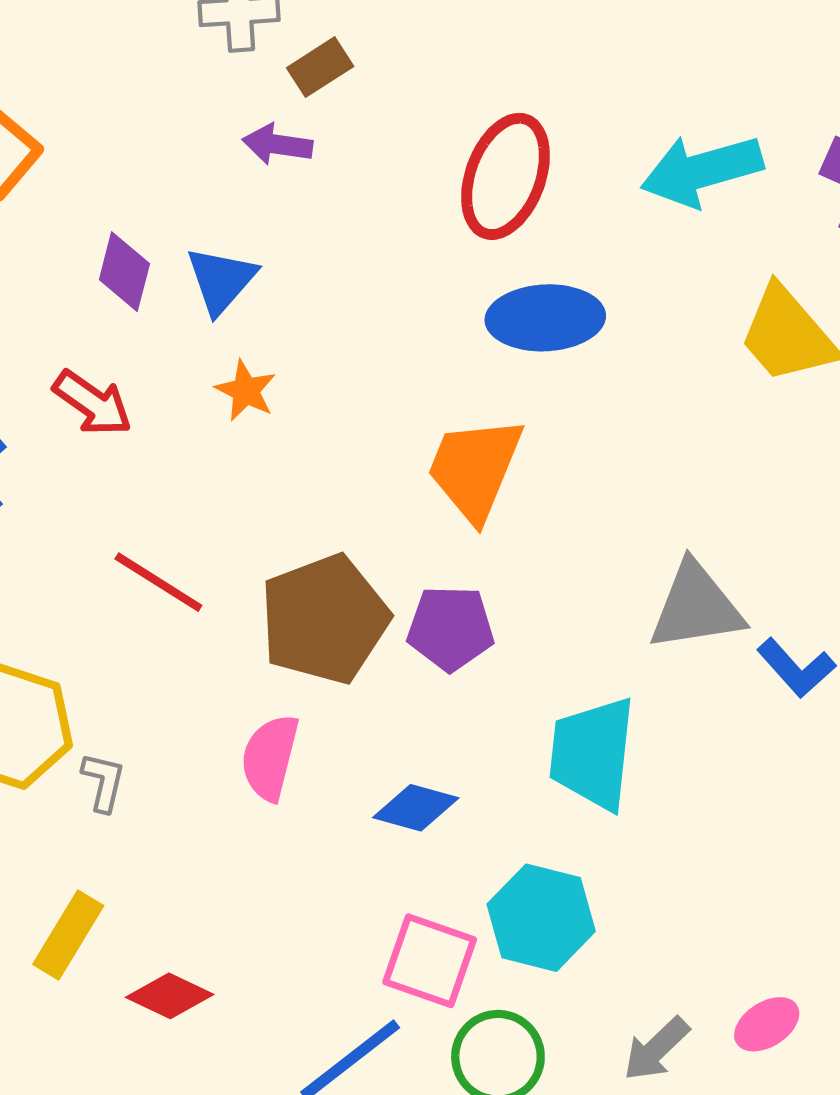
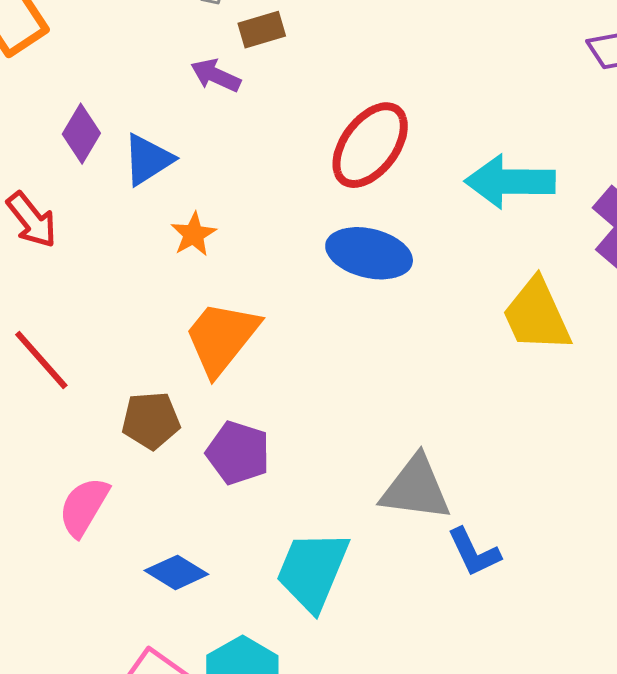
orange star: (246, 391) -> (193, 234), moved
orange trapezoid: (475, 469) -> (222, 338), moved
brown pentagon: (324, 619) -> (151, 420), size x0.6

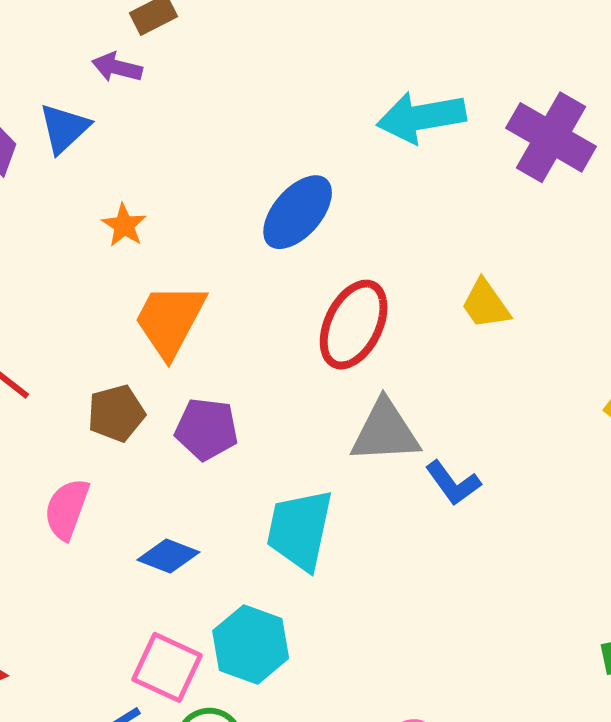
red ellipse: (370, 145) -> (354, 325), moved
blue triangle: (148, 160) -> (64, 128), moved
blue ellipse: (369, 253) -> (298, 212), turned -52
yellow trapezoid: (537, 315) -> (485, 304), moved, size x0.7

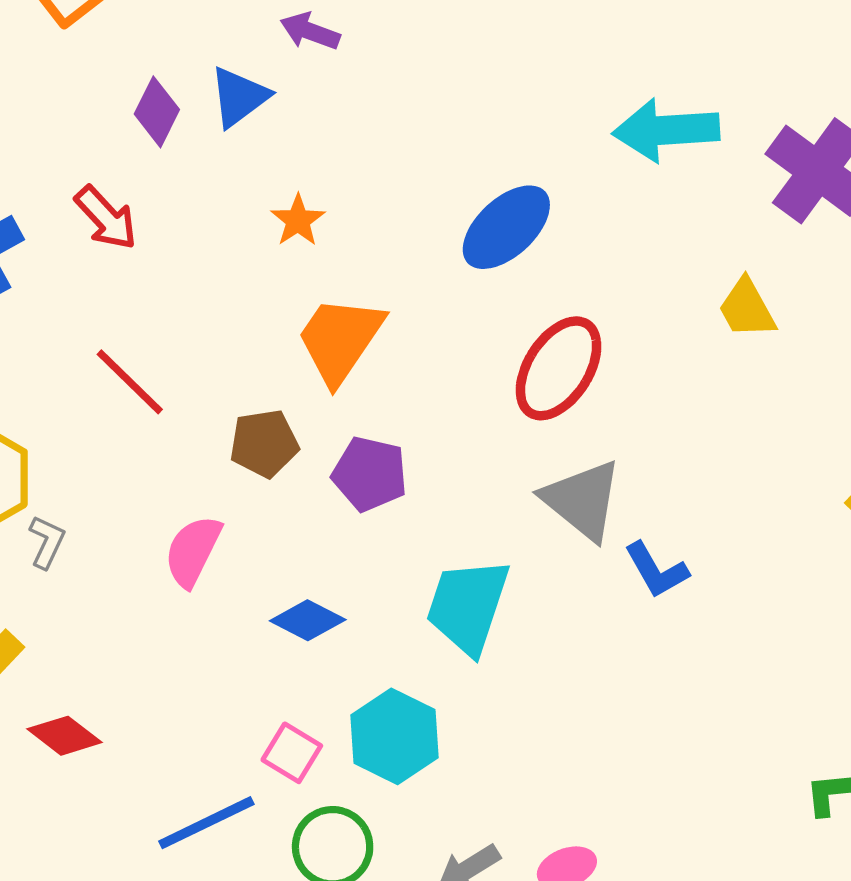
yellow trapezoid: (485, 304) -> (747, 308), moved
gray triangle: (385, 432) -> (582, 500), turned 36
pink square: (167, 667) -> (292, 753), size x0.7

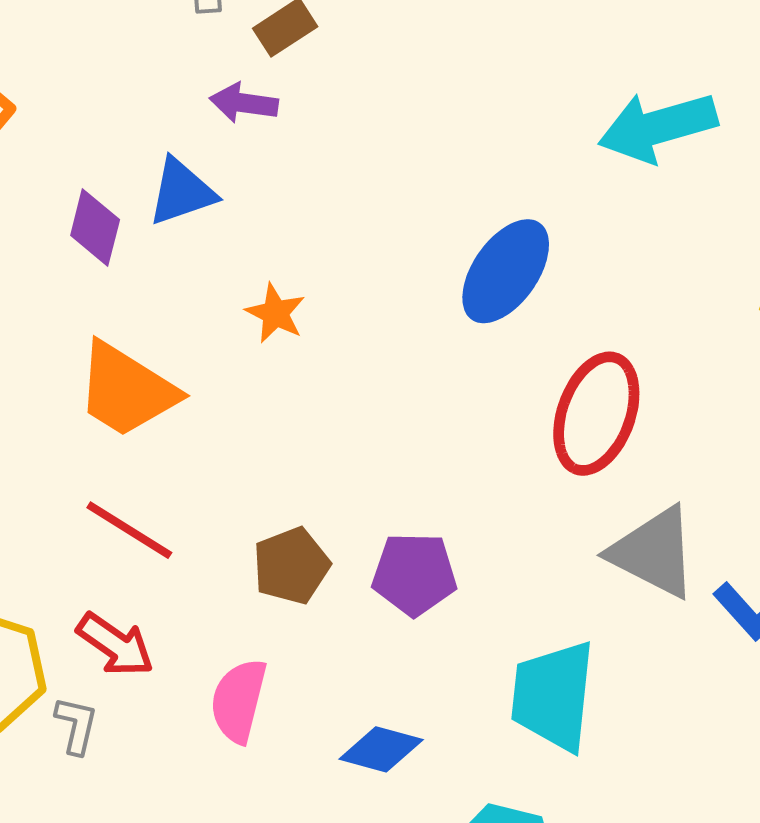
blue triangle: (239, 97) -> (182, 192), turned 30
red arrow: (106, 218) -> (115, 645), moved
orange trapezoid: (340, 340) -> (126, 390), moved, turned -80

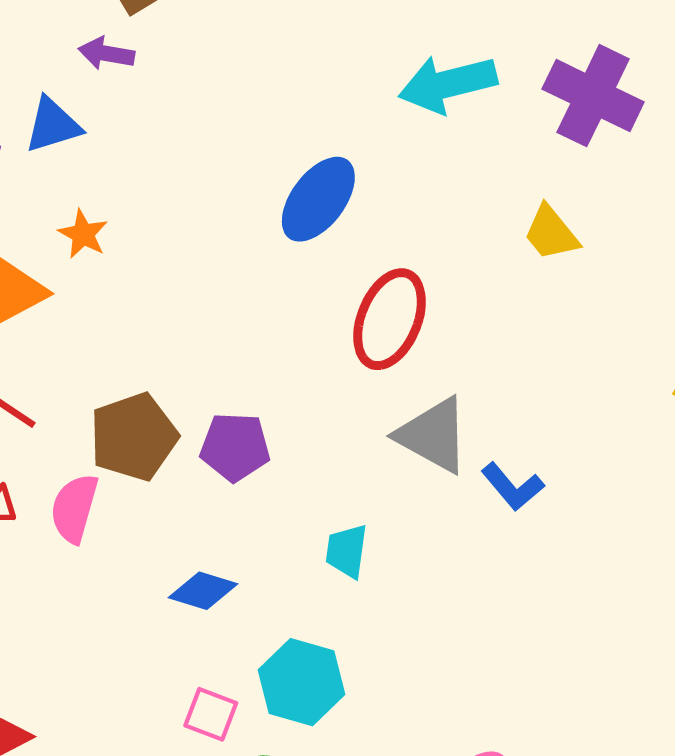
orange star: (275, 313) -> (83, 234), moved
brown pentagon: (291, 566) -> (134, 437), size x1.4
cyan trapezoid: (553, 696) -> (347, 551), size x0.6
pink semicircle: (239, 701) -> (74, 508), moved

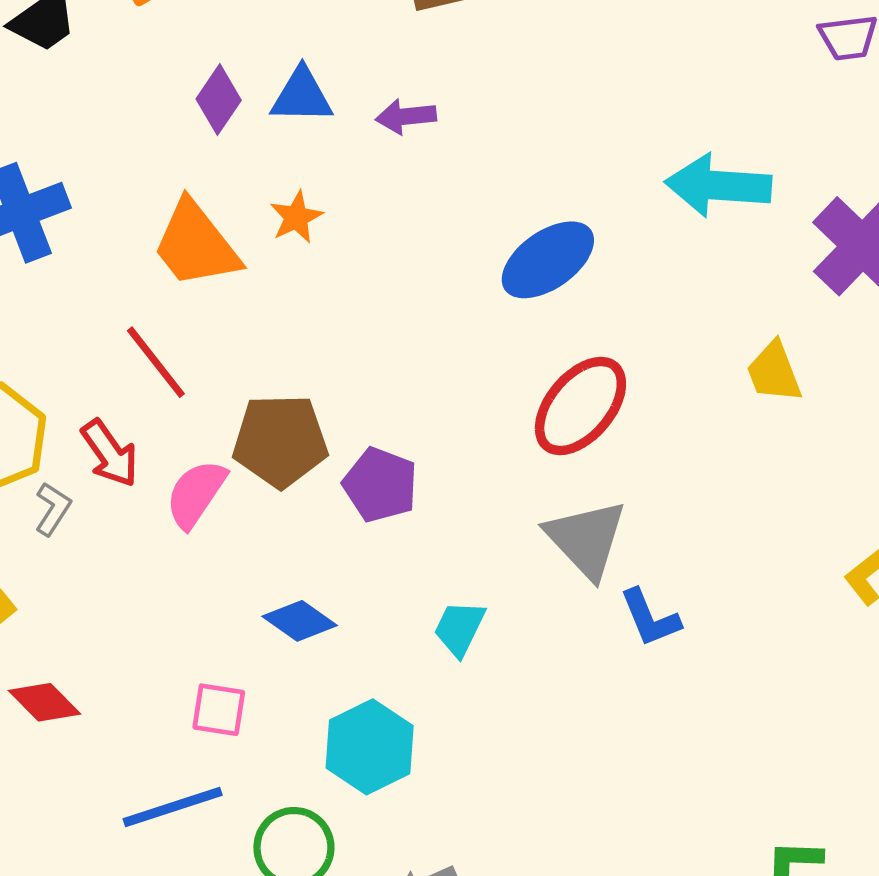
purple arrow: (106, 53) -> (406, 116), moved, turned -34
pink square: (211, 714) -> (219, 710), moved, turned -30

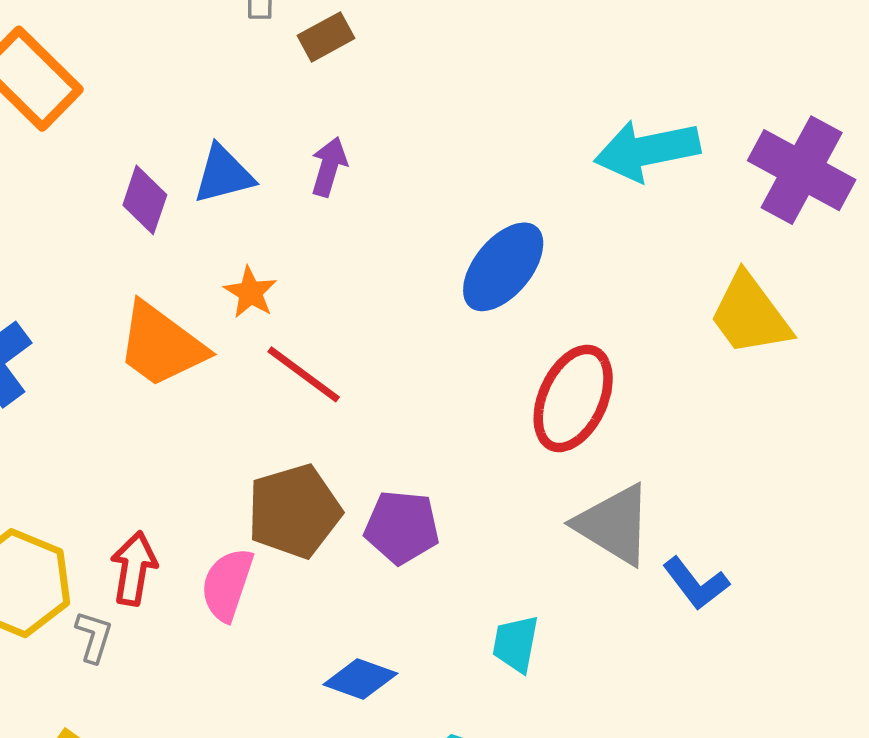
purple arrow: (406, 116) -> (329, 167), turned 128
red line: (156, 362) -> (304, 374), moved
yellow trapezoid: (774, 372) -> (750, 315), size x1.4
red arrow: (110, 453) -> (134, 568), turned -120

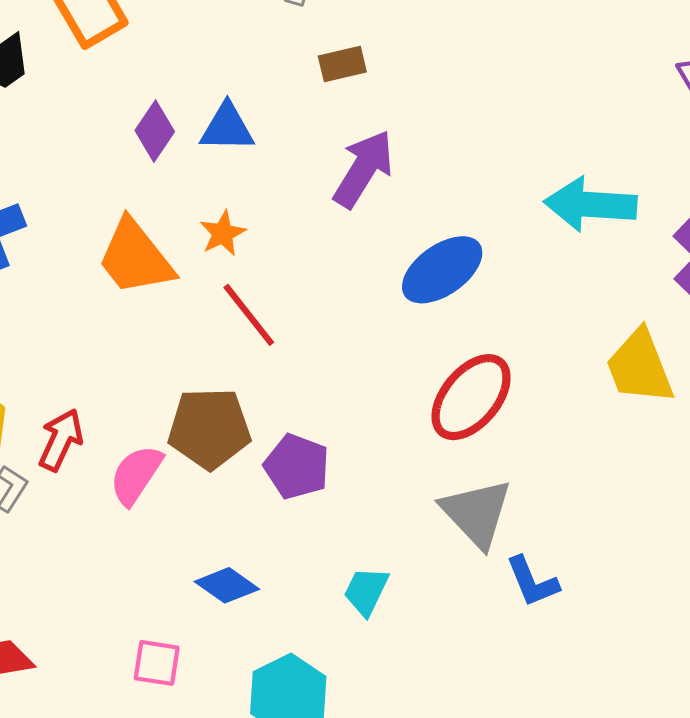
brown rectangle: (326, 37) -> (342, 64), moved
purple arrow: (329, 167) -> (363, 169), moved, size x1.6

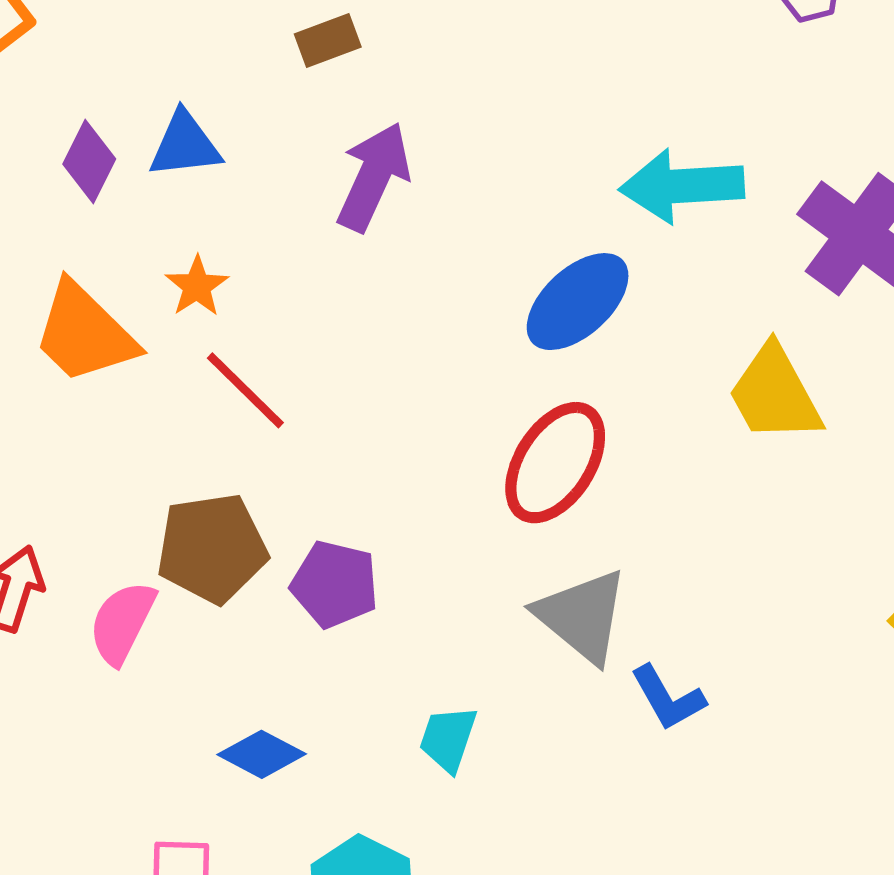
blue ellipse: (442, 270) -> (578, 302), moved

